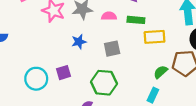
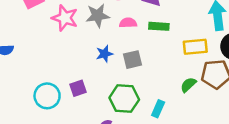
yellow rectangle: (154, 37) -> (195, 47), moved
blue star: (79, 42) -> (104, 54), moved
cyan rectangle: (153, 95) -> (158, 109), moved

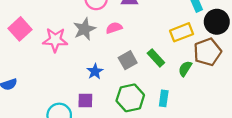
green rectangle: (159, 26) -> (156, 58), moved, turned 60
blue star: (104, 54) -> (95, 72), moved
purple square: (78, 88) -> (85, 100), turned 35

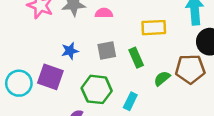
yellow rectangle: (182, 32) -> (154, 28), moved
purple square: (85, 100) -> (50, 77), size x1.5

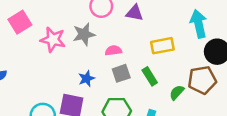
pink semicircle: (104, 13) -> (113, 50), moved

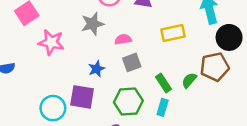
pink star: (53, 40) -> (51, 42), moved
green rectangle: (150, 76) -> (164, 83), moved

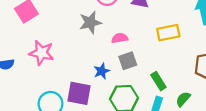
pink star: (51, 42) -> (41, 53), moved
blue star: (96, 69) -> (102, 71), moved
green semicircle: (189, 80) -> (183, 99), moved

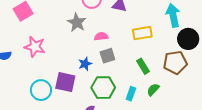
gray star: (90, 22) -> (77, 22), turned -30
green rectangle: (158, 81) -> (143, 66), moved

